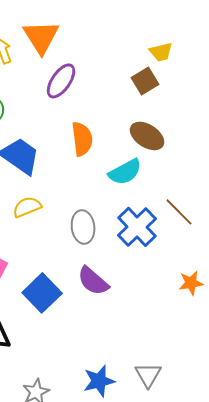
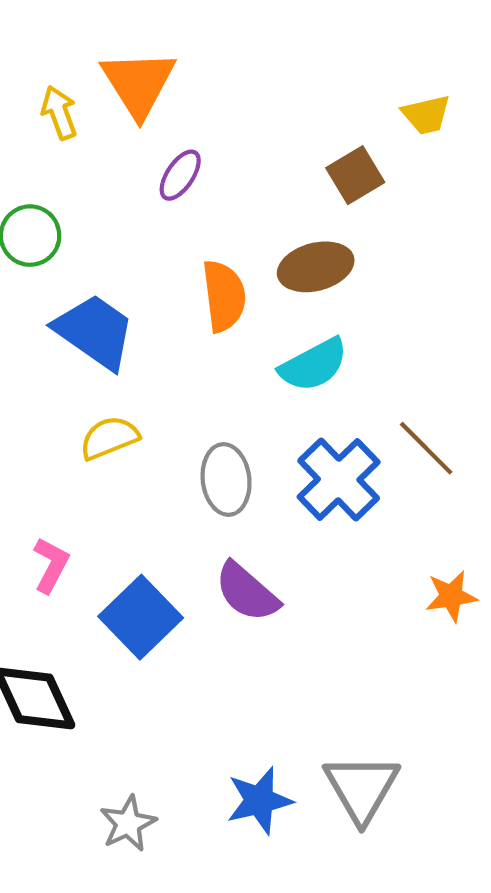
yellow trapezoid: (161, 52) -> (426, 115), moved
purple ellipse: (61, 81) -> (180, 175), size x0.7
brown ellipse: (147, 136) -> (316, 267), moved, turned -48
gray triangle: (148, 375) -> (362, 788), size x1.4

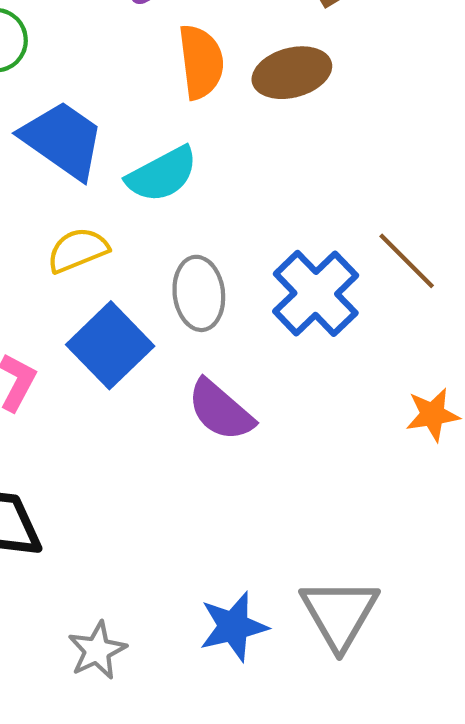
orange semicircle: (224, 296) -> (201, 62), moved
cyan semicircle: (314, 365) -> (162, 174), moved
blue square: (141, 617) -> (110, 345), moved

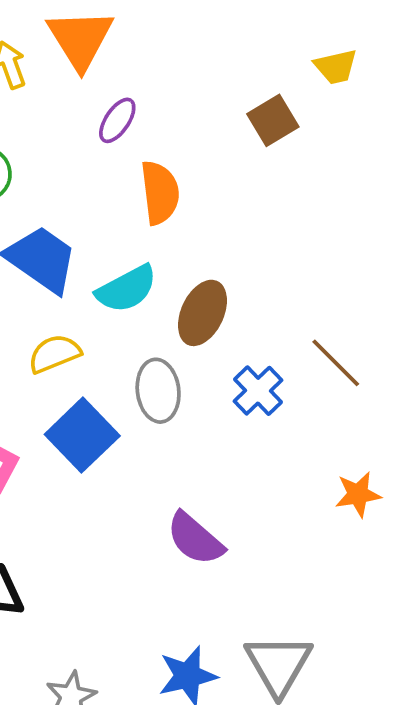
brown ellipse: (292, 73) -> (202, 313), moved, turned -50
blue cross: (316, 293) -> (258, 391), size x0.7
purple semicircle: (220, 410) -> (195, 539), moved

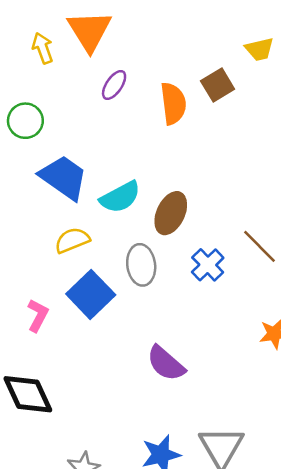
orange semicircle: (160, 193) -> (173, 103), moved

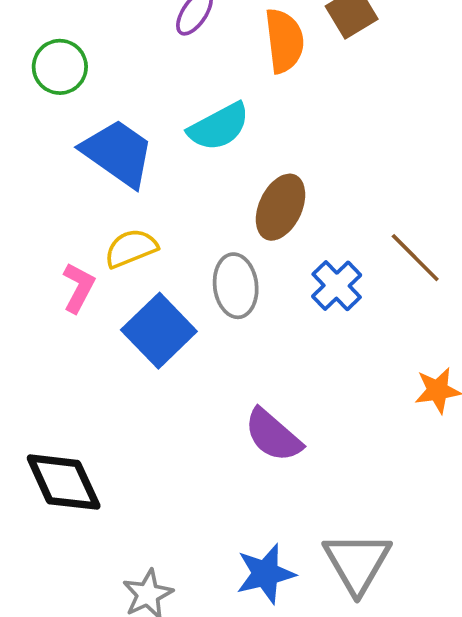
cyan semicircle: (120, 197) -> (219, 127), moved
pink L-shape: (38, 315) -> (79, 288), moved

